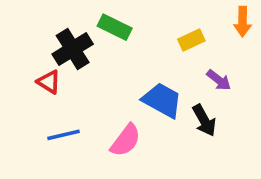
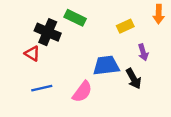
black cross: (73, 49) -> (48, 32), turned -35
purple arrow: (219, 80) -> (143, 52), turned 35
blue trapezoid: (162, 100) -> (106, 65), turned -36

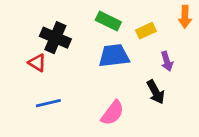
green rectangle: (75, 18) -> (108, 21), moved
blue trapezoid: (106, 65) -> (114, 56), moved
pink semicircle: (82, 92) -> (112, 113), moved

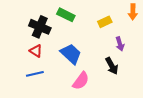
green rectangle: (108, 21) -> (66, 15), moved
blue trapezoid: (114, 56) -> (71, 54), moved, turned 50
red triangle: (37, 63) -> (36, 51), moved

